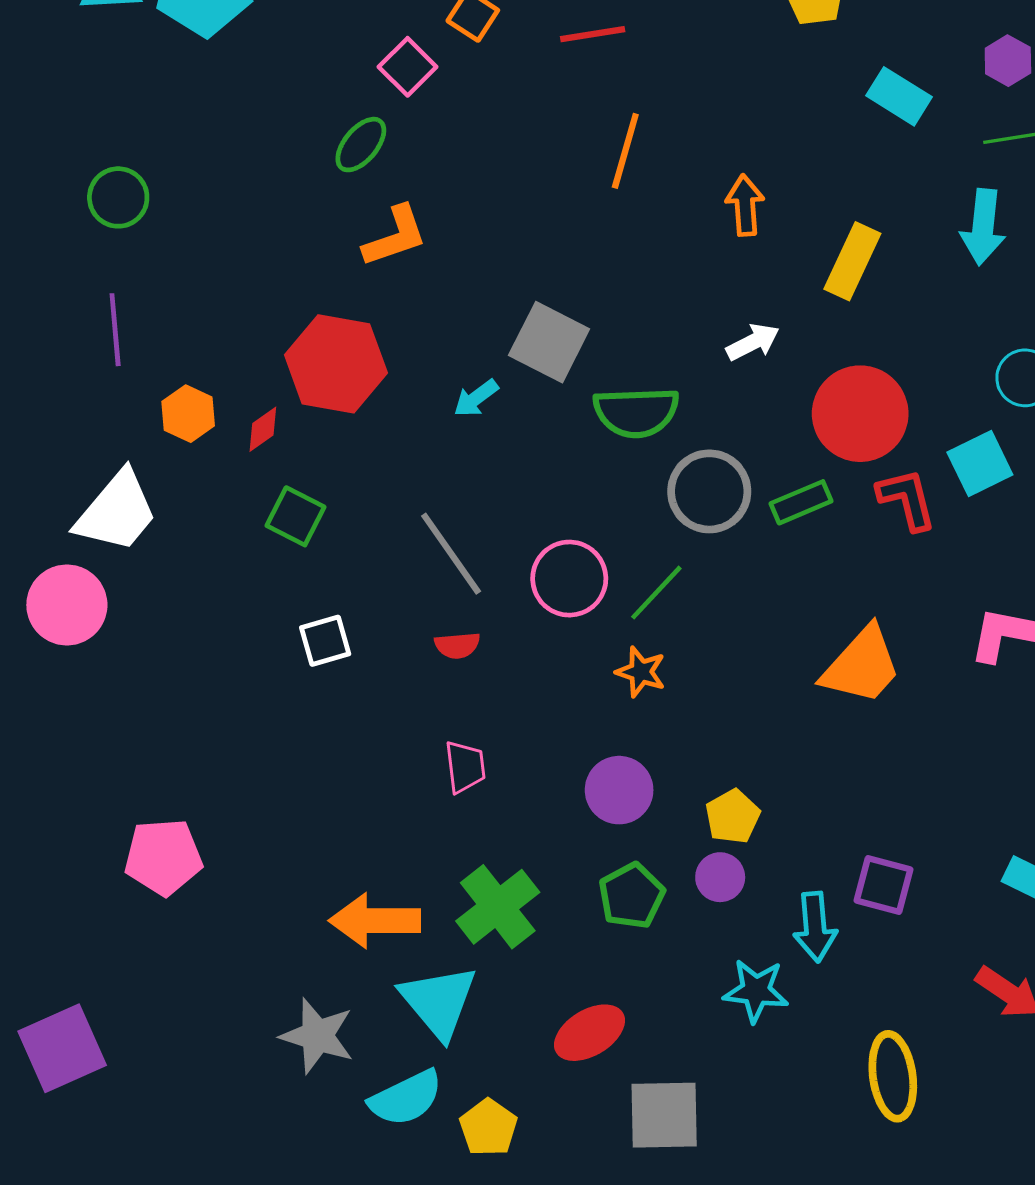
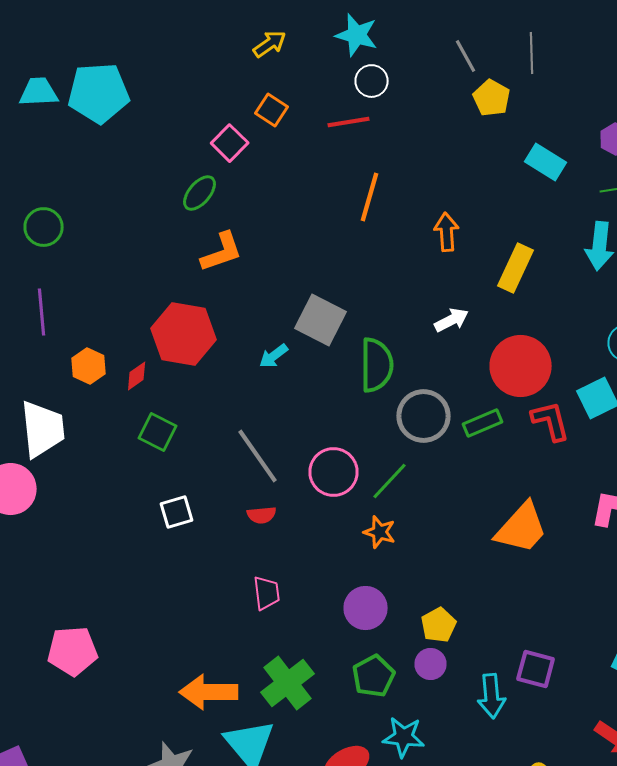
green semicircle: (636, 412) -> (376, 365), turned -88
white trapezoid: (117, 512) -> (42, 429), turned -46
cyan star: (756, 991) -> (404, 737), moved

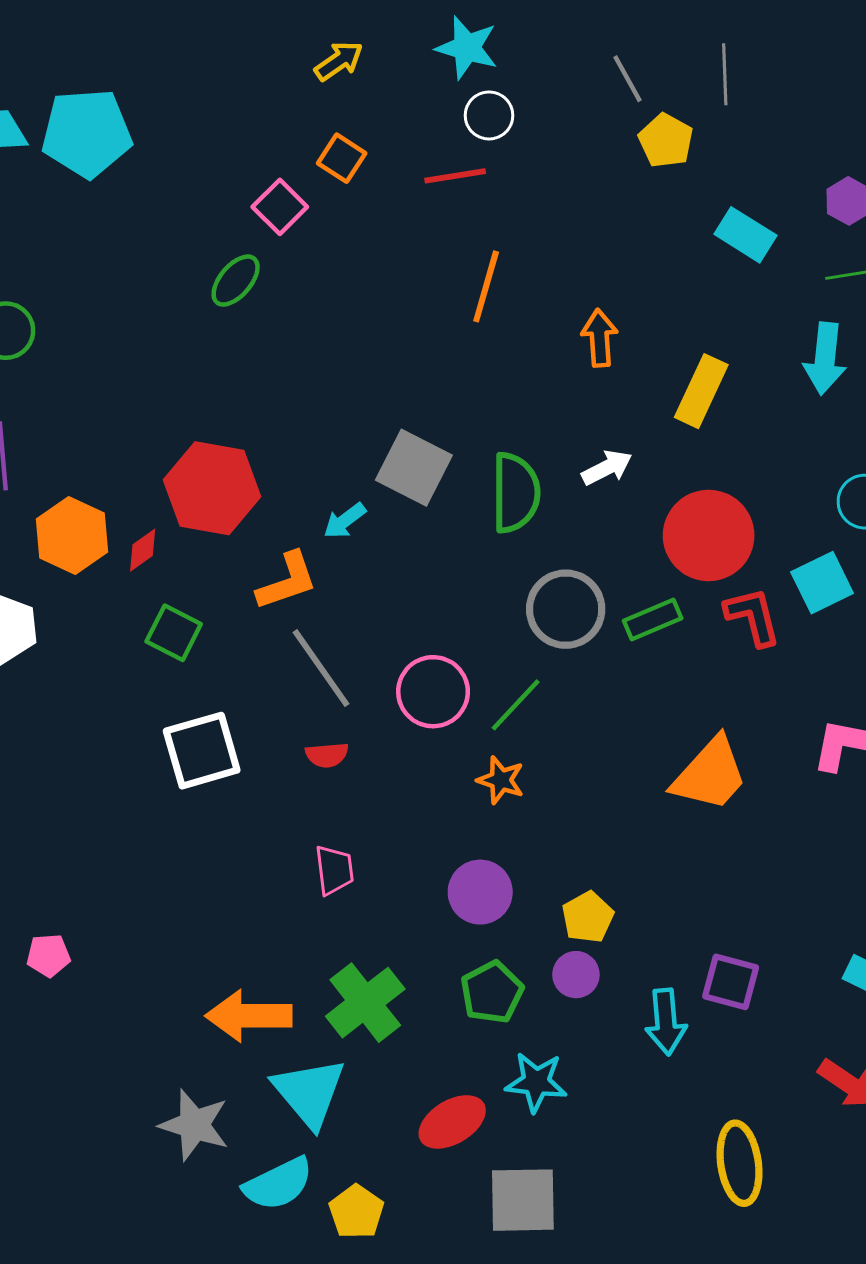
orange L-shape: (222, 252) -> (287, 581), moved
green semicircle: (376, 365) -> (516, 493), moved
orange hexagon: (88, 366) -> (72, 535), size x1.4
white square: (176, 512) -> (202, 751), size x1.6
pink pentagon: (72, 651) -> (48, 955), size x0.6

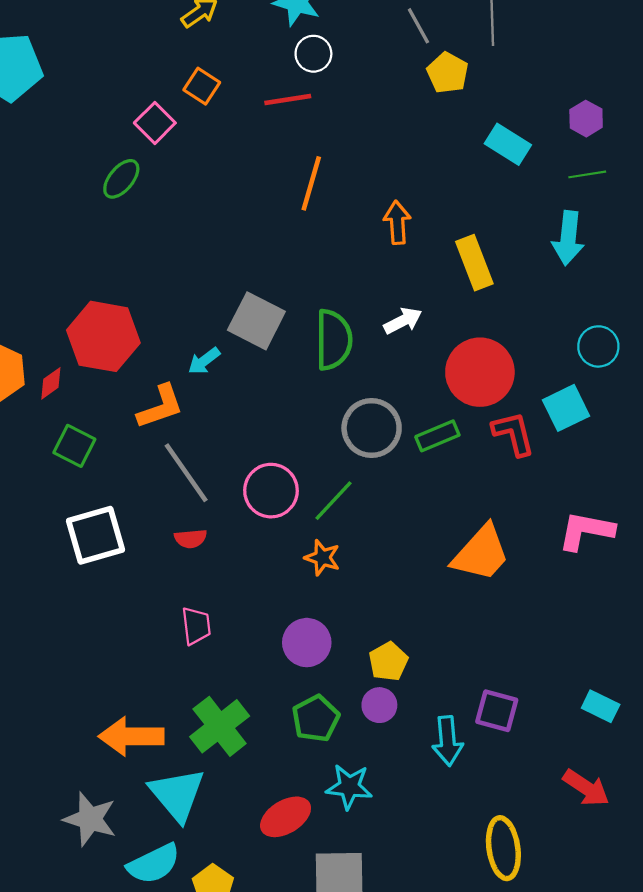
yellow rectangle: (701, 391) -> (474, 263), turned -46

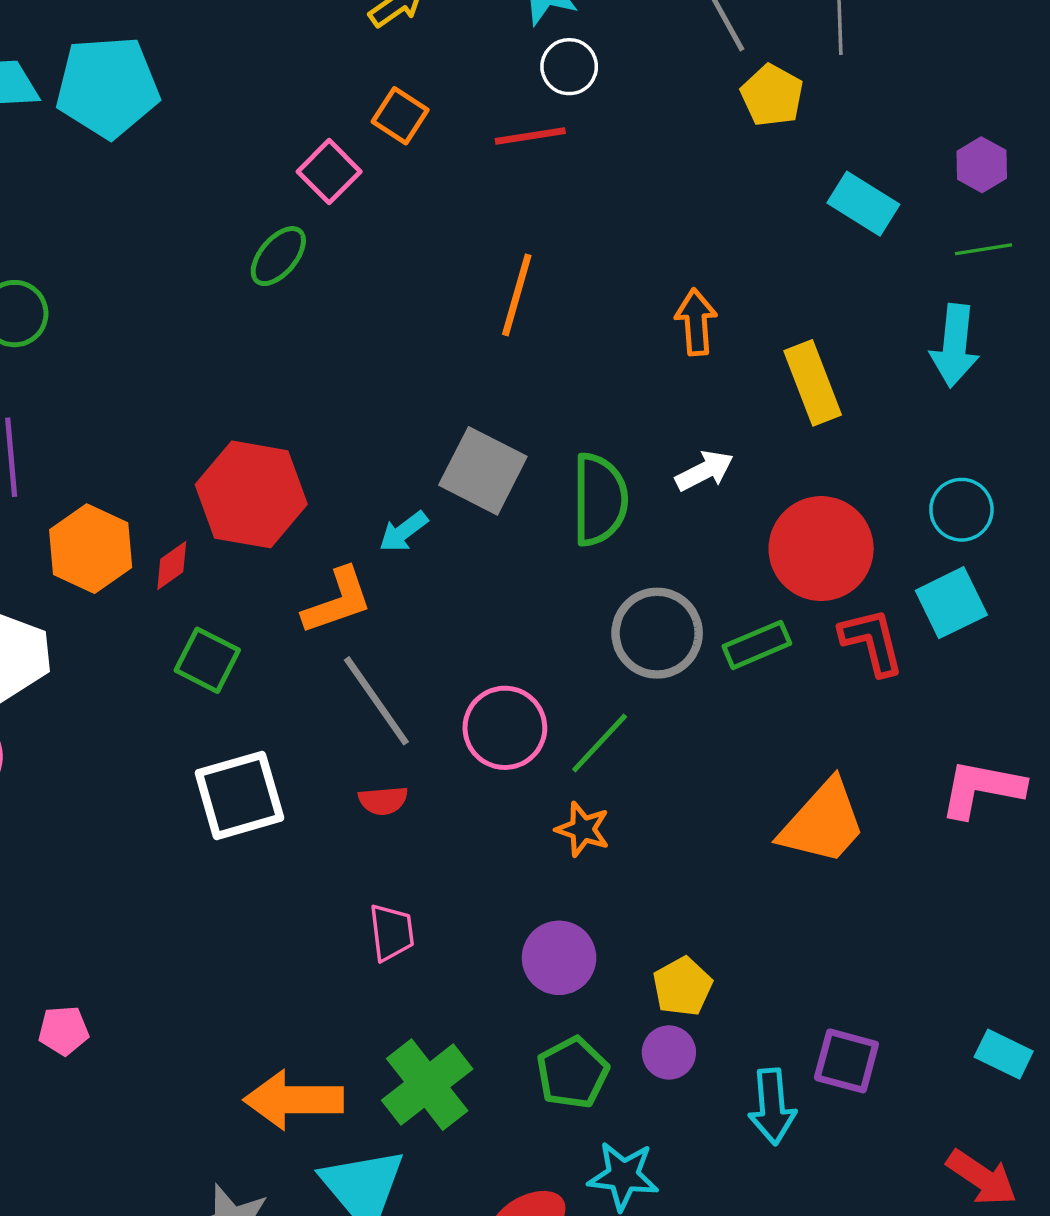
orange line: (311, 183) -> (517, 295), moved
cyan circle: (598, 346) -> (961, 510), moved

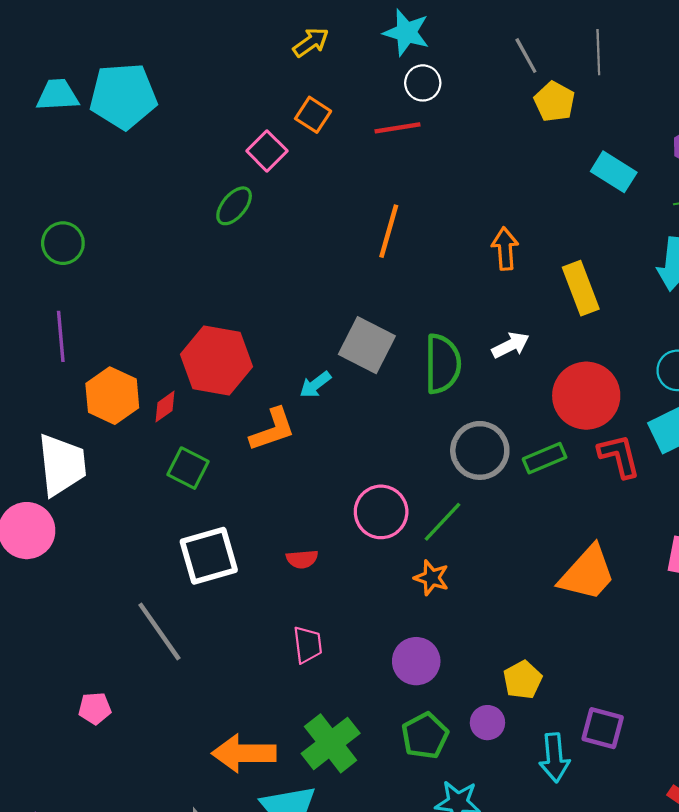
gray line: (376, 701) -> (159, 631), moved
yellow pentagon: (682, 987) -> (523, 680), moved

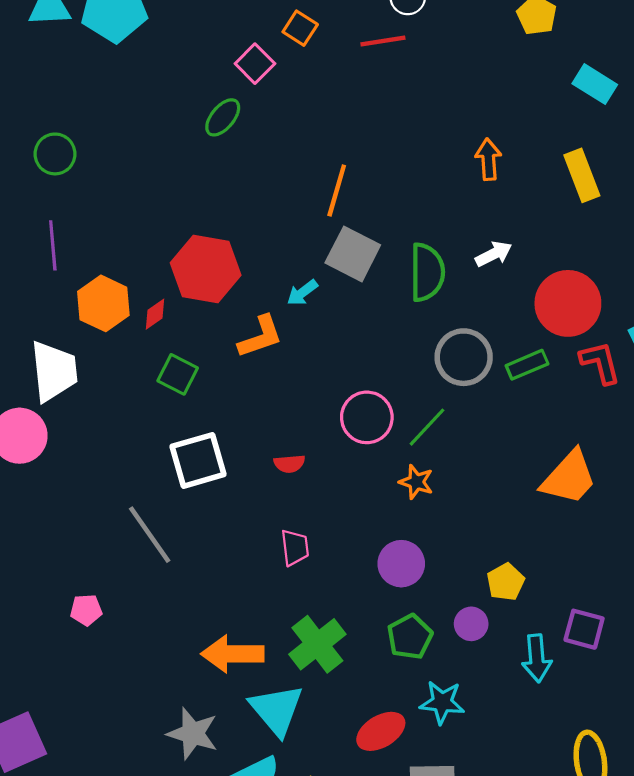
orange line: (389, 231) -> (337, 190), moved
yellow rectangle: (581, 288) -> (582, 175), moved

